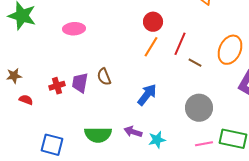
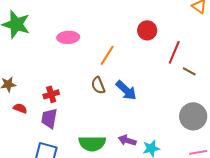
orange line: (151, 47) -> (107, 55), moved
purple trapezoid: (80, 83) -> (49, 118), moved
blue arrow: (147, 95) -> (126, 90), moved, turned 95

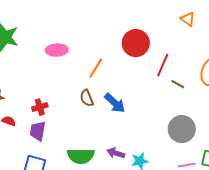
red circle: (147, 30) -> (136, 43), size x1.4

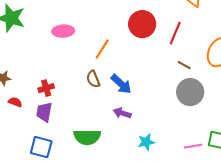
red line: (163, 65) -> (175, 33), moved
gray circle: (182, 129) -> (190, 92), moved
purple arrow: (116, 153) -> (122, 113), moved

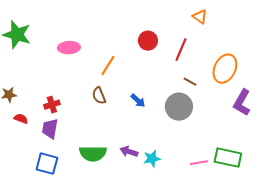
red circle: (142, 24) -> (148, 41), size x0.7
blue arrow: (121, 84) -> (138, 101), moved, size x0.7
gray circle: (190, 92) -> (179, 107), moved
purple arrow: (122, 113) -> (129, 152), moved

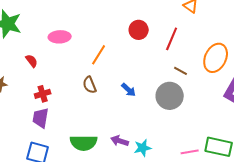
red semicircle: (21, 119) -> (32, 61), moved, turned 32

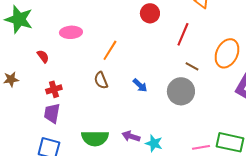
red circle: (139, 30) -> (150, 13), moved
cyan star: (143, 148) -> (154, 143), turned 30

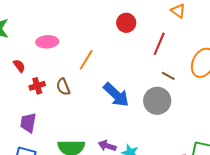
brown semicircle: (101, 80) -> (63, 87), moved
blue arrow: (140, 85) -> (116, 95), size x1.8
red cross: (54, 89) -> (37, 86), moved

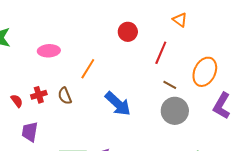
red semicircle: (19, 66) -> (17, 101), moved
gray circle: (157, 101) -> (175, 111), moved

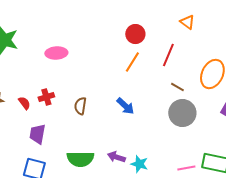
orange line: (88, 69) -> (132, 62), moved
brown semicircle: (65, 96) -> (80, 106), moved, turned 30
blue arrow: (118, 104) -> (125, 106), size x0.7

